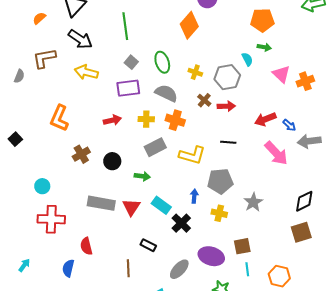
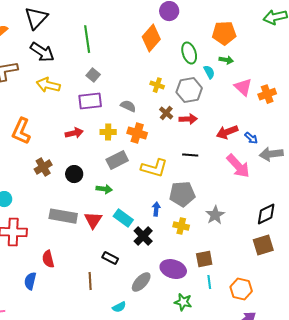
green ellipse: (162, 62) -> (189, 53), moved
gray semicircle: (166, 93) -> (128, 106), size x0.7

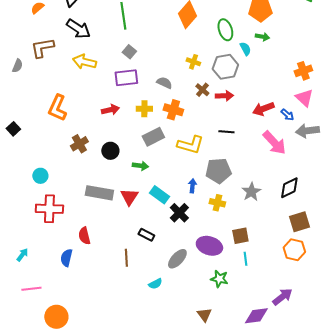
pink triangle: (243, 87) -> (304, 98), moved
black diamond: (266, 214) -> (289, 188), moved
orange hexagon: (241, 289) -> (294, 250), moved

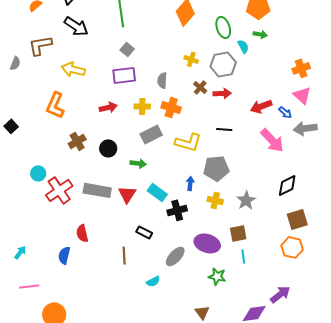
yellow arrow: (84, 62) -> (73, 69), moved
gray semicircle: (164, 83) -> (162, 80), turned -112
gray star: (251, 192) -> (246, 200), moved
red cross: (49, 209) -> (59, 190), moved, turned -36
black cross: (179, 213) -> (177, 210), turned 30

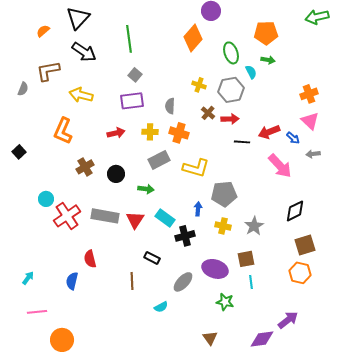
gray arrow: (305, 128) -> (313, 154), size x0.6
black line: (224, 129) -> (242, 142), moved

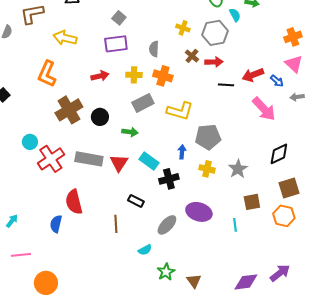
brown cross: (85, 167) -> (69, 110), size x1.5
red semicircle: (90, 259) -> (74, 202), size x1.4
brown square: (246, 259) -> (252, 202), moved
green star: (225, 302) -> (166, 272), moved, turned 30
purple arrow: (288, 320) -> (280, 273), moved

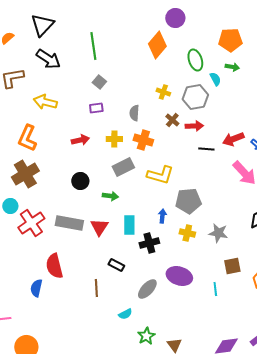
purple rectangle: (116, 44) -> (96, 108), size x0.6
brown cross: (69, 110) -> (25, 174), moved
cyan rectangle: (149, 161) -> (129, 225), turned 54
gray star: (238, 169) -> (218, 233), turned -30

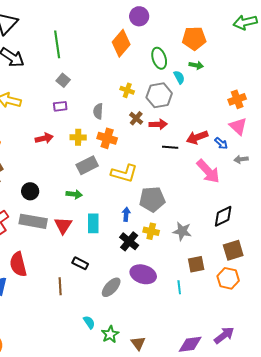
black circle: (80, 181) -> (30, 191), moved
black cross: (149, 243) -> (129, 241), moved, turned -36
cyan semicircle: (125, 314) -> (89, 322), moved, turned -96

